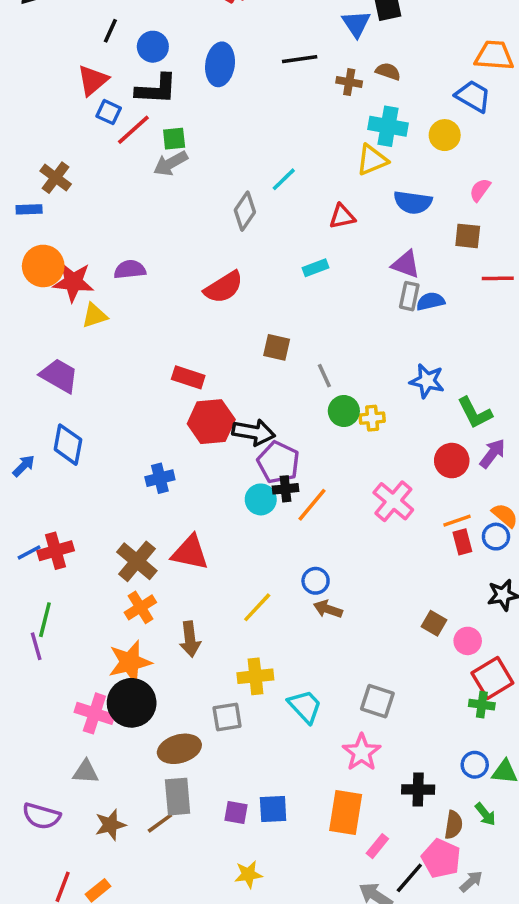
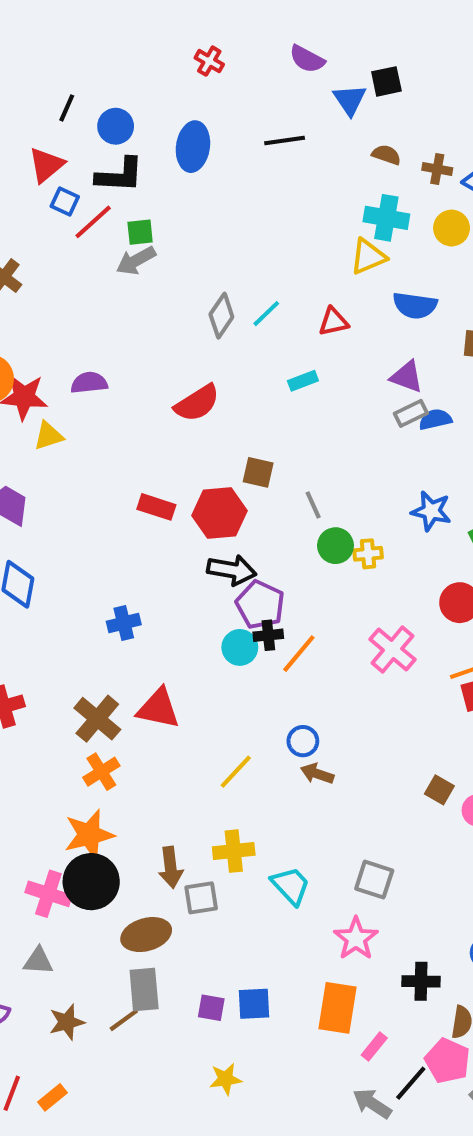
brown cross: (349, 82) -> (437, 169), moved
cyan line: (284, 179) -> (266, 314), moved
gray rectangle: (409, 296) -> (411, 413), turned 52
red hexagon: (211, 422) -> (219, 513), moved
brown arrow: (190, 639) -> (171, 867), moved

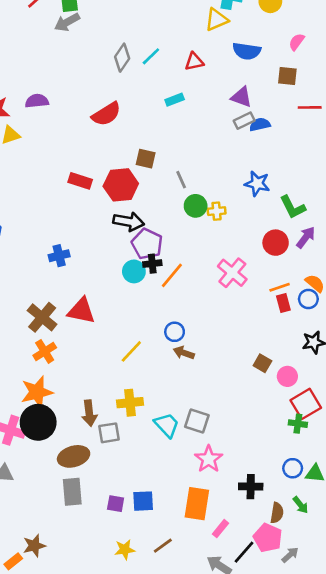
gray square: (374, 880) -> (197, 421), moved
brown line: (124, 1020) -> (163, 546), moved
brown star: (67, 1022) -> (34, 546), moved

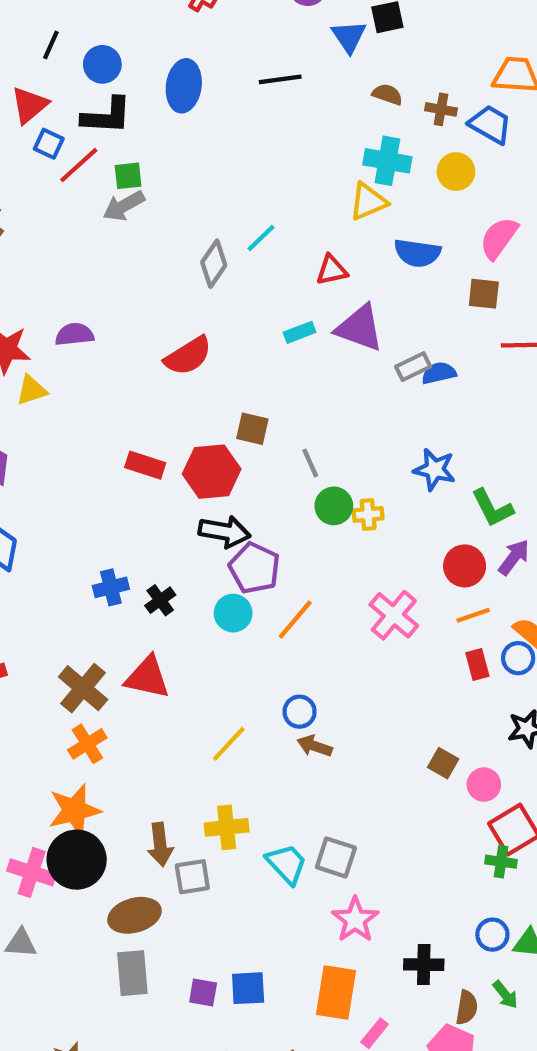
pink semicircle: (297, 42) -> (499, 238), size x1.5
cyan line: (151, 56) -> (261, 238), moved
purple triangle: (241, 97) -> (360, 328), moved, size x1.4
black cross: (152, 264) -> (160, 600), moved, turned -30
orange line: (280, 287) -> (473, 615), moved

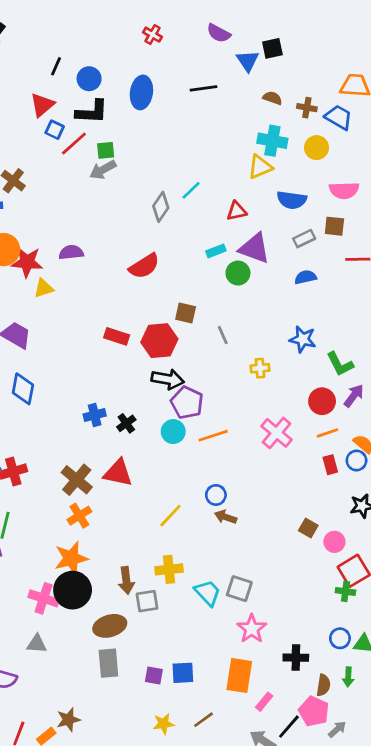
pink semicircle: (499, 238) -> (344, 190), turned -128
gray rectangle: (413, 367) -> (304, 239), moved
green circle: (334, 506) -> (238, 273), moved
orange line: (295, 620) -> (213, 436), turned 32
green arrow: (505, 995) -> (348, 677), turned 42

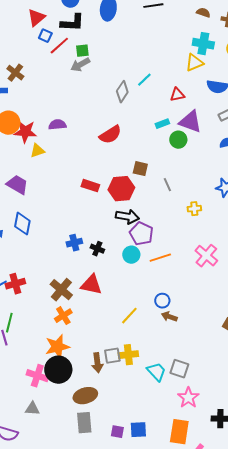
black cross: (126, 423) -> (97, 249), turned -32
gray square: (147, 601) -> (112, 356), moved

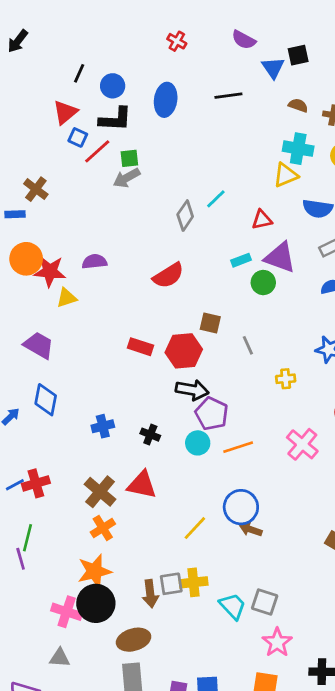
blue cross: (74, 243) -> (103, 426), moved
blue circle: (162, 301) -> (241, 507), size x1.6

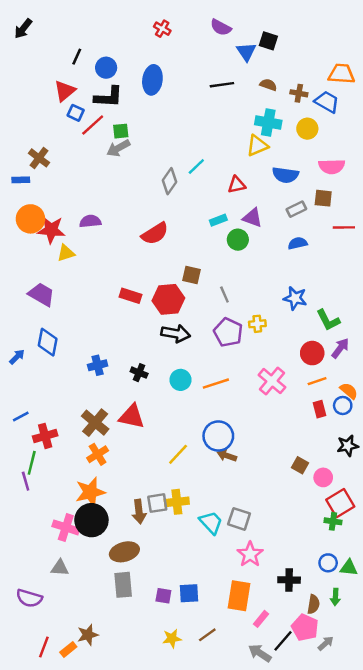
black square: (298, 55) -> (268, 41), turned 30
black line: (228, 96) -> (222, 85), moved
purple triangle: (280, 257) -> (252, 218), size x0.7
purple pentagon: (212, 414) -> (228, 332), moved
red cross: (36, 483) -> (45, 436), moved

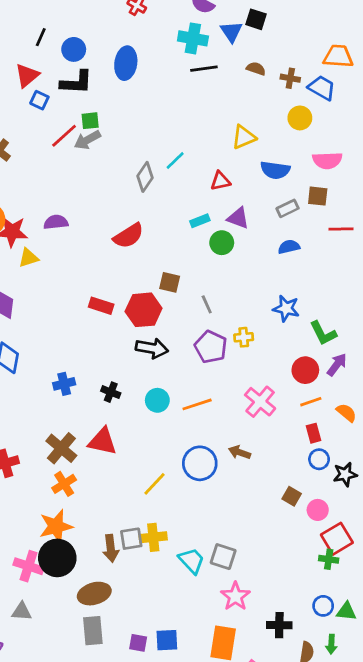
cyan cross: (268, 123) -> (193, 38), moved
red line: (93, 125) -> (64, 136), moved
blue circle: (343, 405) -> (319, 459), moved
brown arrow: (227, 455) -> (240, 452), moved

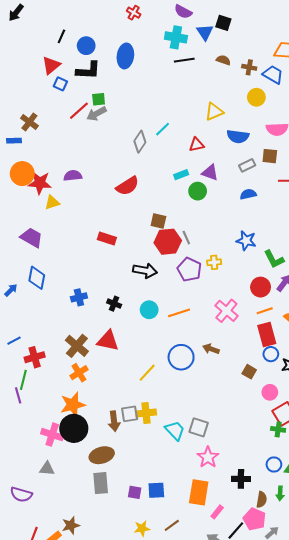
red hexagon: (144, 310) -> (168, 242), moved
red rectangle: (314, 433) -> (267, 335), size x1.6
brown square: (292, 496) -> (249, 372), moved

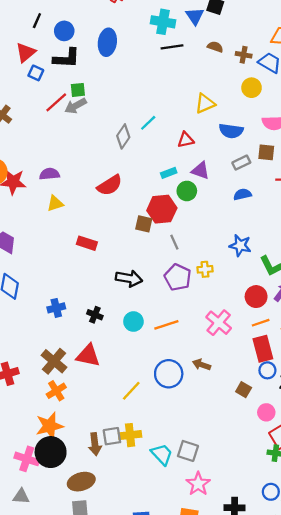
yellow triangle: (52, 202) -> (55, 203), moved
red hexagon: (168, 242) -> (162, 209), moved

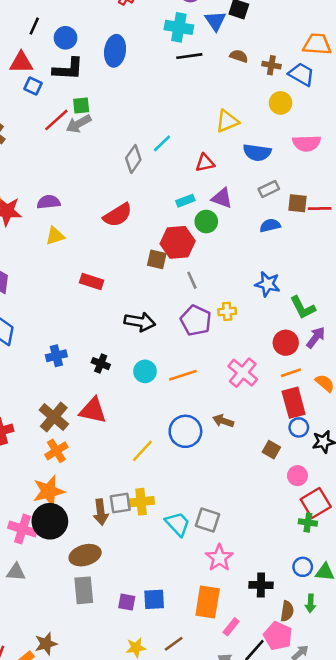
red triangle: (26, 52) -> (21, 63), turned 40
brown square: (266, 152) -> (297, 203), moved

